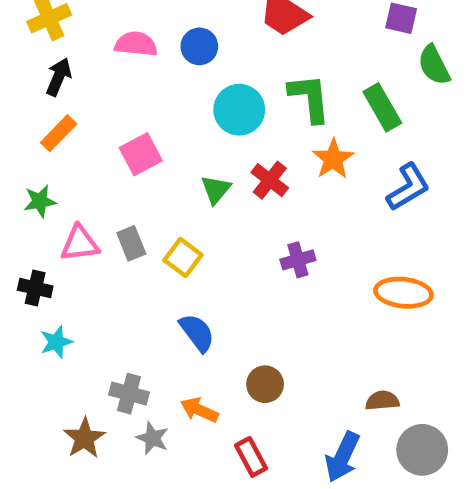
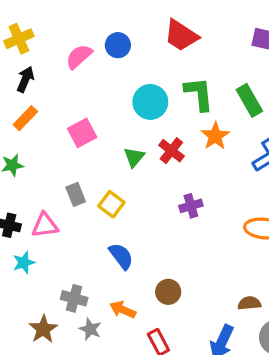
pink semicircle: (136, 44) -> (79, 57), turned -48
blue circle: (199, 46) -> (118, 45), moved
pink triangle: (80, 243) -> (45, 225), moved

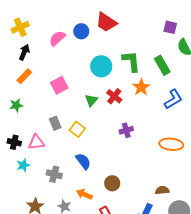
red trapezoid: (181, 35) -> (106, 22), moved
gray cross: (74, 298) -> (54, 174), moved

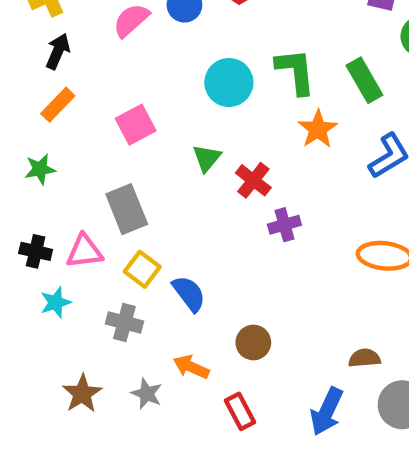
red cross: (114, 96) -> (253, 180), moved
gray rectangle: (55, 123) -> (127, 209), size x1.5
yellow square: (77, 129) -> (142, 269), moved

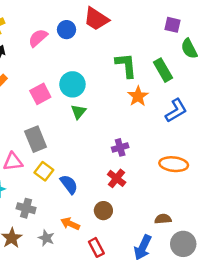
cyan circle: (229, 82) -> (72, 84), moved
red cross: (253, 180) -> (117, 178), moved
gray cross: (124, 322) -> (26, 208), moved

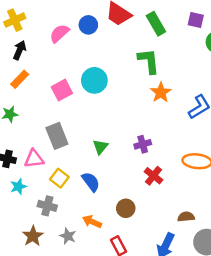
green rectangle: (163, 70) -> (156, 24), moved
green triangle: (78, 112) -> (100, 147), moved
yellow square: (44, 171) -> (59, 178), moved
red cross: (117, 178) -> (154, 176), moved

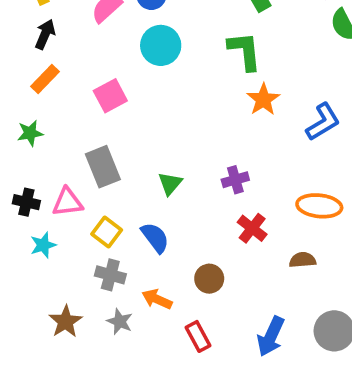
cyan circle: (94, 80) -> (161, 45), moved
gray cross: (47, 206) -> (110, 275), moved
brown semicircle: (186, 217) -> (302, 260), moved

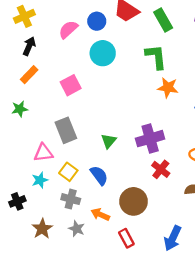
orange star: (263, 100) -> (168, 88), turned -30
purple cross: (235, 180) -> (150, 139), size x1.6
black cross: (26, 202) -> (17, 201), moved, turned -35
cyan star: (43, 245) -> (40, 180), moved
brown circle: (209, 279) -> (133, 201), size x1.5

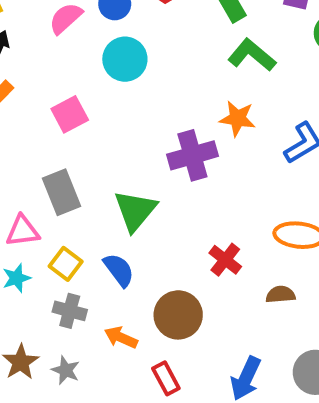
green L-shape: (156, 57) -> (252, 55), moved, turned -44
purple cross: (150, 139) -> (192, 155), moved
green triangle: (109, 141) -> (135, 211), size x1.6
gray star: (77, 229) -> (66, 370), moved

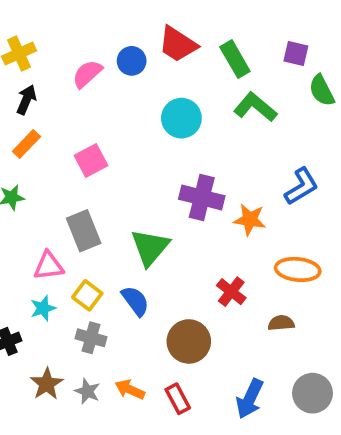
cyan circle: (125, 59) -> (181, 118), moved
orange star: (238, 118) -> (250, 220), moved
purple cross: (192, 155) -> (202, 197), turned 30
orange arrow: (121, 337) -> (130, 389), moved

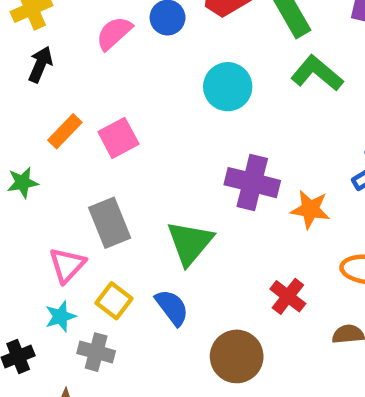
orange rectangle: (26, 144) -> (65, 131), moved
pink triangle: (49, 266) -> (67, 265), turned -40
gray cross: (91, 338) -> (96, 352), moved

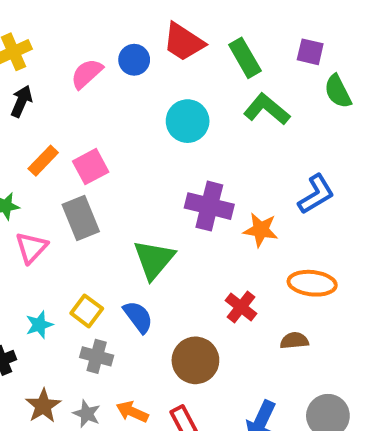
gray rectangle: (110, 223) -> (81, 218), moved
pink triangle: (67, 265) -> (31, 248), moved
gray cross: (96, 352) -> (97, 356), moved

